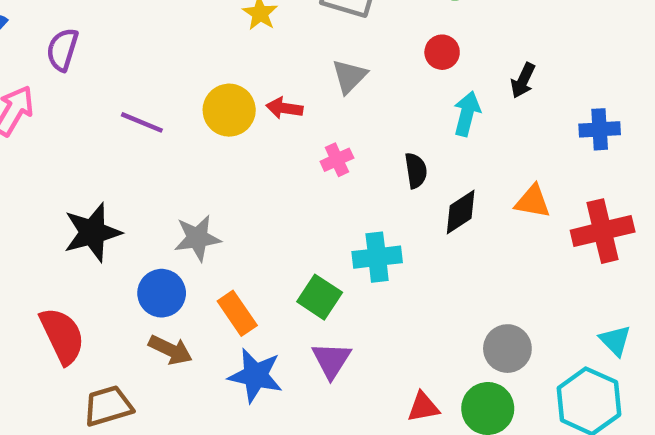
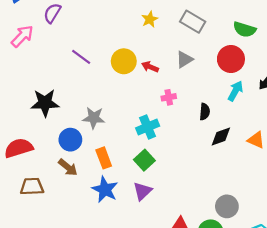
red circle: (442, 52) -> (231, 59), size x1.6
cyan cross: (377, 257) -> (148, 127), moved, turned -30
red semicircle: (62, 336) -> (19, 148), turned -96

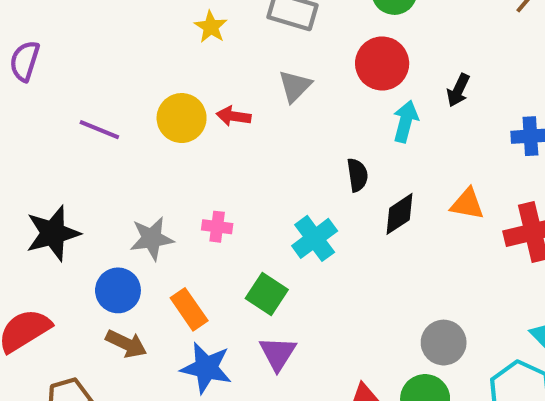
pink cross: (169, 97) -> (217, 227), moved, turned 32
cyan cross: (148, 127) -> (315, 238), moved

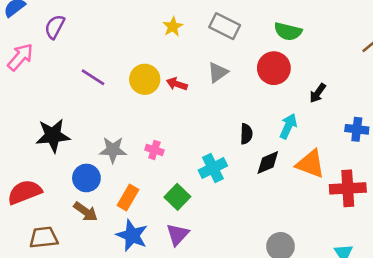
cyan arrow: (405, 121) -> (288, 126), moved
orange triangle: (467, 204) -> (310, 164), size x1.4
orange rectangle: (189, 309) -> (128, 198), turned 55

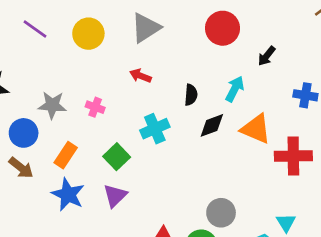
gray triangle: (218, 72) -> (146, 28), moved, size x1.4
red arrow: (177, 84) -> (140, 76), moved

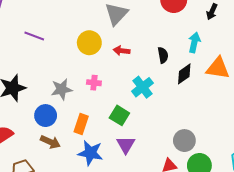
yellow circle: (88, 34) -> (89, 43), moved
gray circle: (221, 213) -> (184, 141), moved

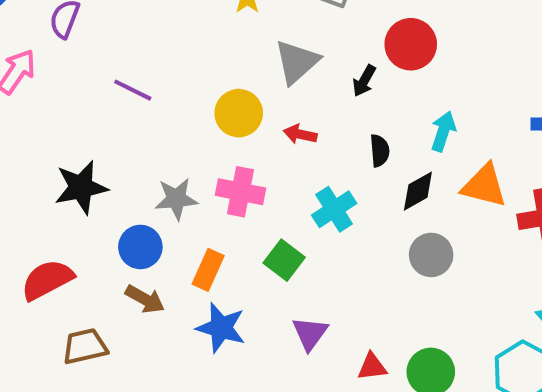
black arrow: (212, 12) -> (364, 81), moved
pink cross: (94, 83) -> (241, 192), size x1.6
gray circle: (184, 141) -> (431, 255), moved
purple triangle: (126, 145) -> (310, 333), moved

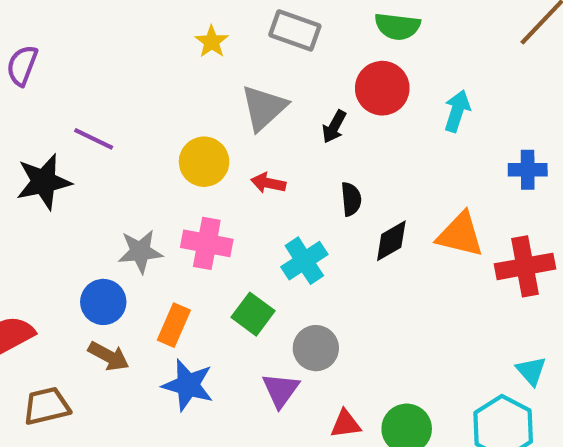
cyan arrow: (443, 131) -> (457, 111), moved
black star: (81, 187) -> (44, 182), moved
gray circle: (431, 255) -> (316, 348), moved

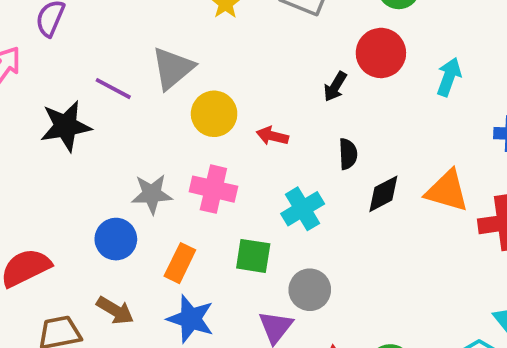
gray triangle: (264, 108) -> (173, 68), moved
green square: (253, 314) -> (253, 256), turned -30
brown arrow: (109, 356) -> (115, 310), moved

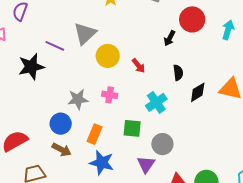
red arrow: (272, 136) -> (138, 66), turned -140
pink cross: (213, 189) -> (110, 95), size x0.7
brown arrow: (115, 310) -> (62, 150), moved

